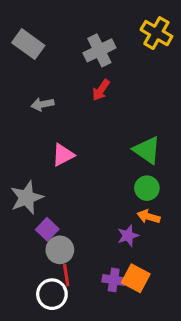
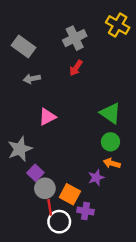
gray rectangle: (28, 44) -> (23, 46), moved
orange square: (136, 278) -> (70, 194), moved
white circle: (52, 294) -> (59, 222), moved

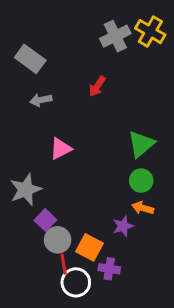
gray cross: (75, 38) -> (115, 36), moved
green triangle: (110, 113) -> (141, 144), turned 45

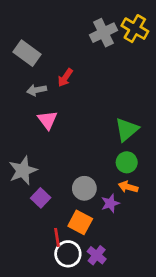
red arrow: (97, 86) -> (65, 78), moved
pink triangle: (61, 149) -> (47, 120), moved, turned -40
gray circle: (58, 240) -> (84, 188), moved
purple cross: (109, 269) -> (97, 255), moved, turned 30

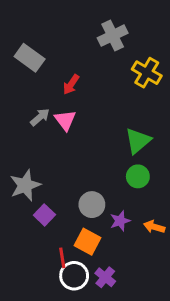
yellow cross: (135, 29) -> (147, 73), moved
gray arrow: (37, 90) -> (40, 117), moved, turned 150
pink triangle: (47, 120) -> (65, 120), moved
orange arrow: (128, 187) -> (154, 227), moved

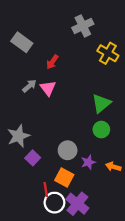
purple cross: (105, 277) -> (77, 204), size x1.5

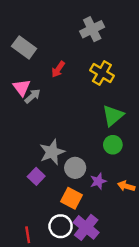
yellow cross: (108, 53) -> (102, 73), moved
pink triangle: (48, 88) -> (22, 88), moved
gray star: (19, 136) -> (52, 152), moved
red line: (46, 189) -> (28, 235), moved

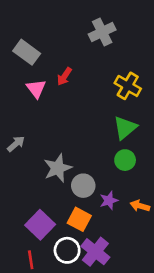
yellow cross: (102, 73) -> (128, 86), moved
pink triangle: (22, 88) -> (36, 89), moved
gray arrow: (33, 96) -> (16, 144), moved
purple square: (36, 176) -> (40, 225), moved, size x1.5

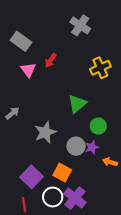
gray cross: (102, 32) -> (80, 25), turned -30
yellow cross: (128, 86) -> (100, 68), turned 36
green triangle: (125, 128) -> (77, 104), moved
gray circle: (83, 186) -> (76, 146), moved
purple star: (109, 200) -> (92, 147), moved

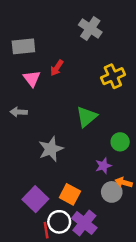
gray rectangle: (21, 41) -> (23, 46), turned -42
gray arrow: (12, 113) -> (19, 112), moved, turned -136
green circle: (98, 126) -> (120, 142), moved
gray circle: (76, 146) -> (112, 192), moved
red line: (24, 204) -> (46, 230), moved

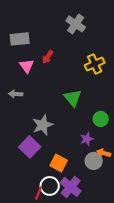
green triangle: (87, 117) -> (73, 98), turned -30
purple square: (35, 199) -> (30, 147), moved
red line: (46, 230) -> (39, 193), turned 32

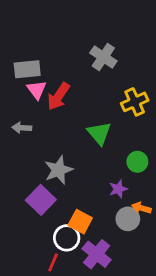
gray cross: (76, 24) -> (103, 57), moved
gray rectangle: (20, 39) -> (27, 69), moved
red arrow: (48, 57) -> (58, 96), moved, size x1.5
yellow cross: (95, 64) -> (135, 102), moved
white circle: (50, 186) -> (67, 238), moved

